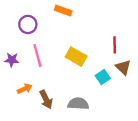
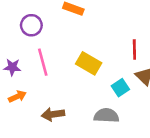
orange arrow: (25, 89) -> (17, 96), moved
brown arrow: (46, 99) -> (53, 114), turned 108
gray semicircle: (78, 104) -> (106, 116), moved

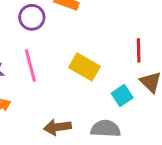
purple circle: (31, 25) -> (32, 17), moved
brown arrow: (53, 114) -> (57, 127), moved

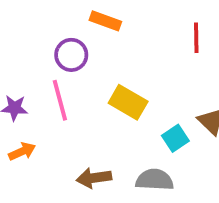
purple circle: (32, 17) -> (71, 55), moved
red line: (139, 50) -> (196, 38), moved

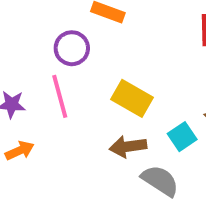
brown arrow: (94, 178) -> (128, 147), moved
gray semicircle: (155, 180) -> (160, 181), turned 30

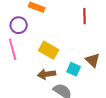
cyan square: (182, 137) -> (74, 69), turned -32

